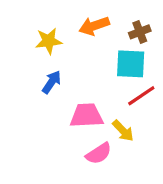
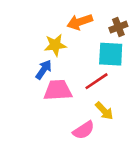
yellow star: (49, 41) -> (55, 45), moved
red line: (141, 96) -> (96, 81), moved
pink trapezoid: (87, 116) -> (58, 90), moved

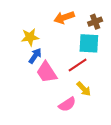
yellow star: (55, 45) -> (30, 37), moved
pink trapezoid: (58, 90) -> (47, 72), turned -120

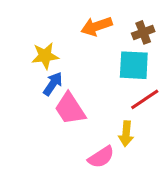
red line: (78, 65) -> (145, 99), moved
yellow arrow: (84, 89) -> (126, 134), turned 49

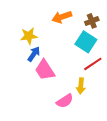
cyan square: (134, 65) -> (86, 42), turned 30

